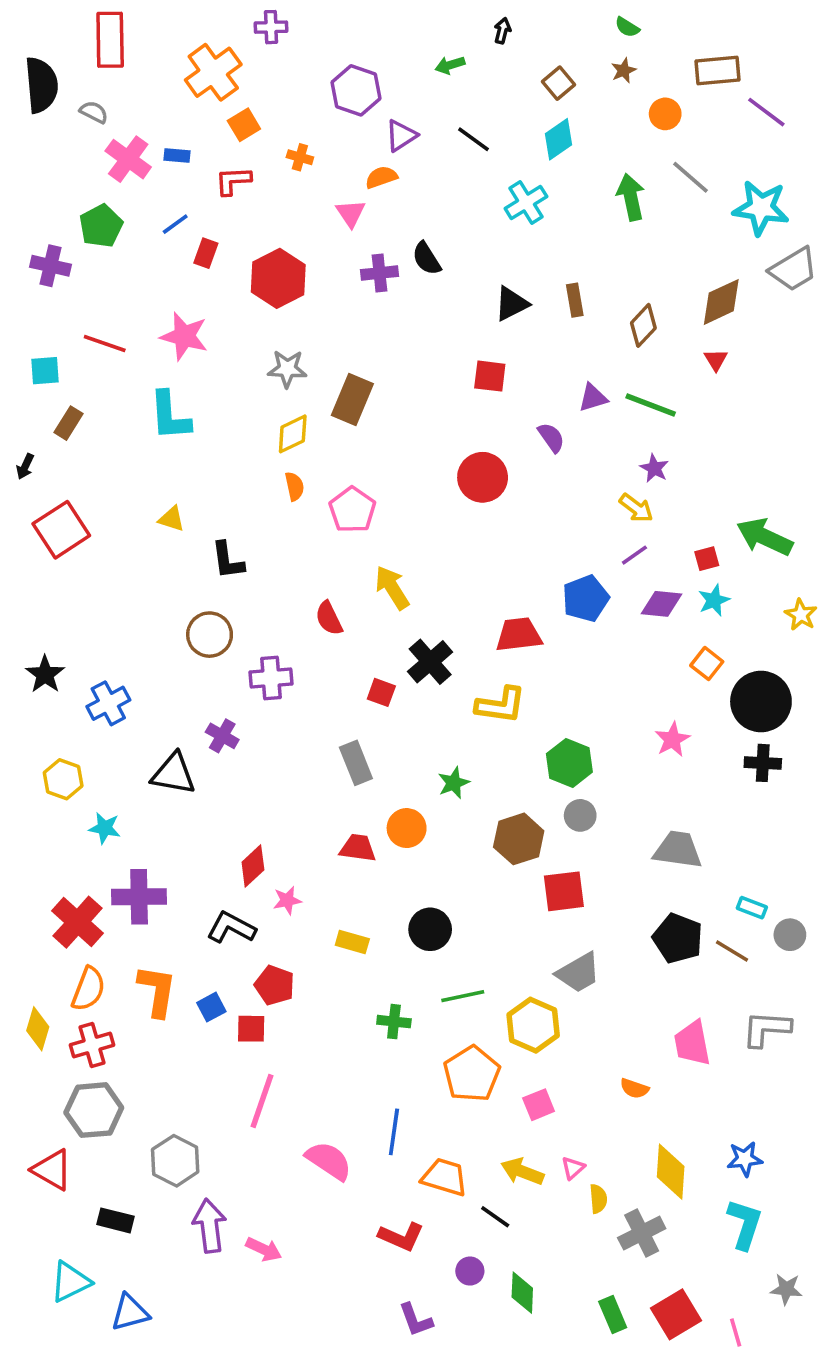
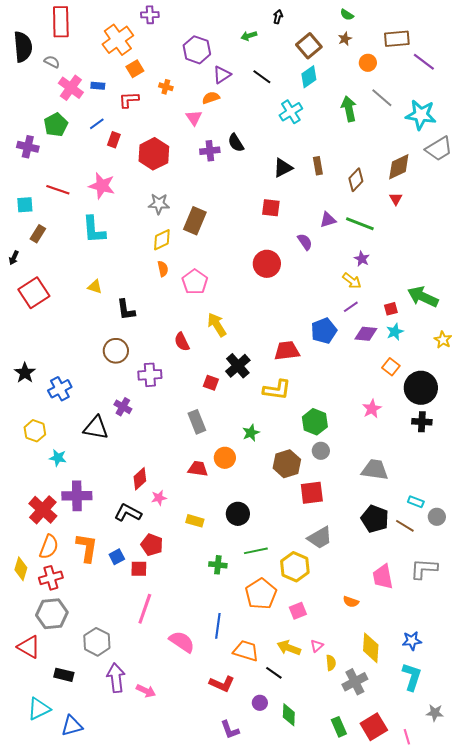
brown square: (558, 83) -> (309, 46), size x1.4

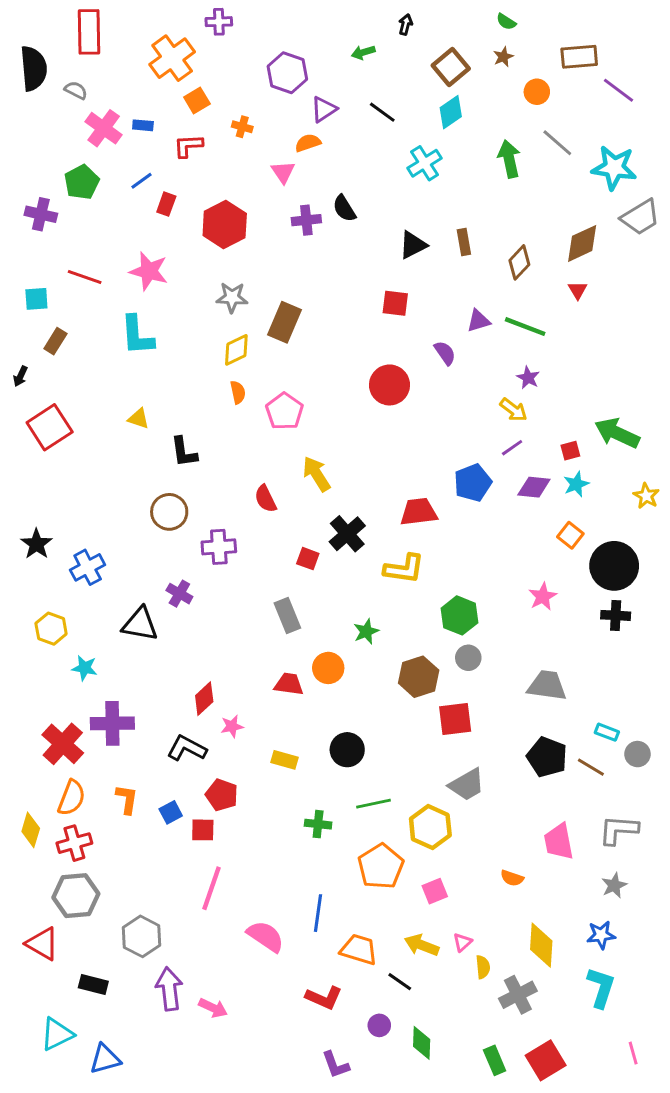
orange L-shape: (87, 548) -> (127, 799), size x0.7
gray star: (435, 713) -> (614, 885), moved, turned -30
pink line: (407, 737) -> (633, 1053), moved

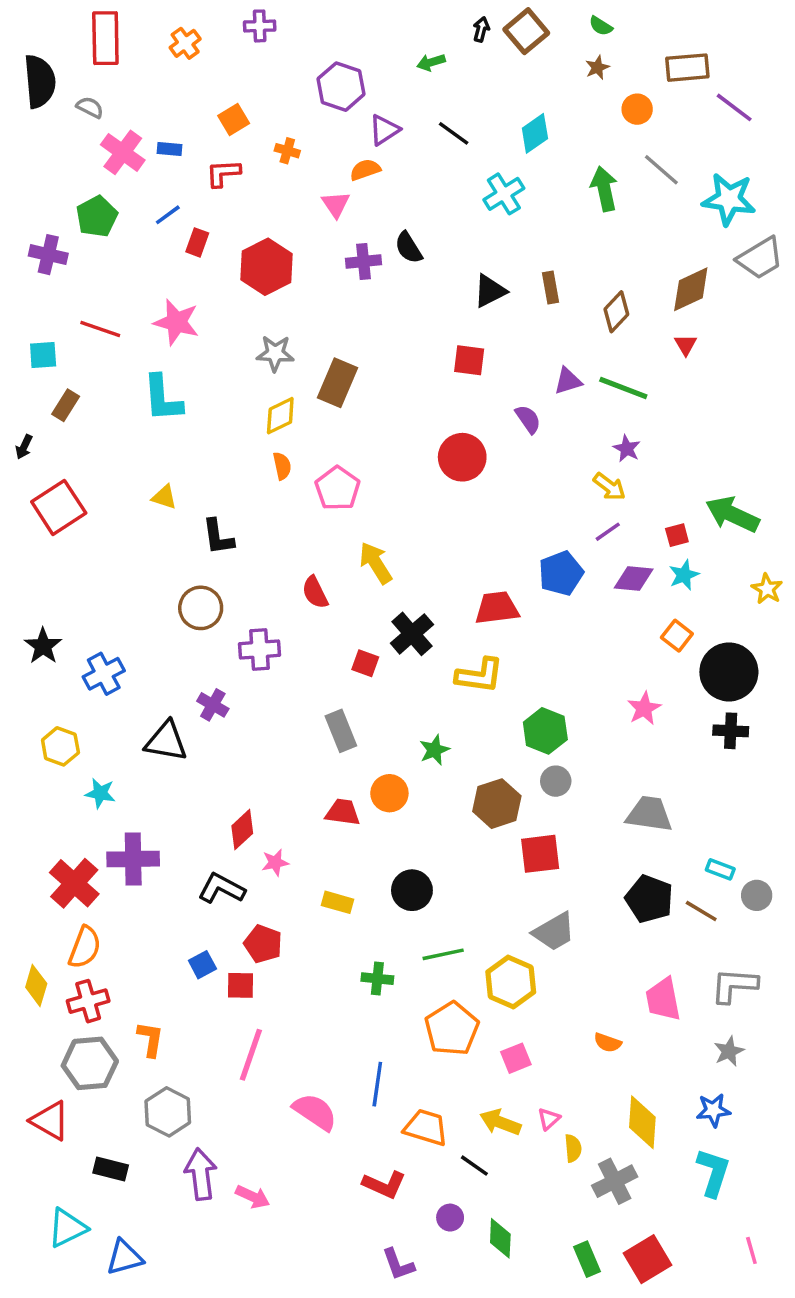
orange cross: (172, 58) -> (185, 43), moved, size x0.6
brown square: (451, 67) -> (526, 31), moved
orange L-shape: (127, 799) -> (150, 1039), moved

